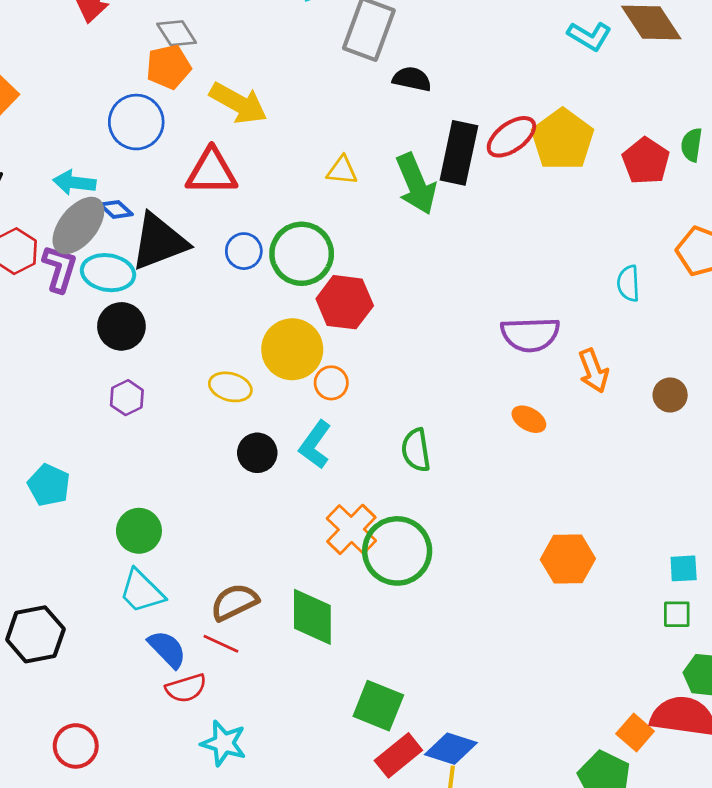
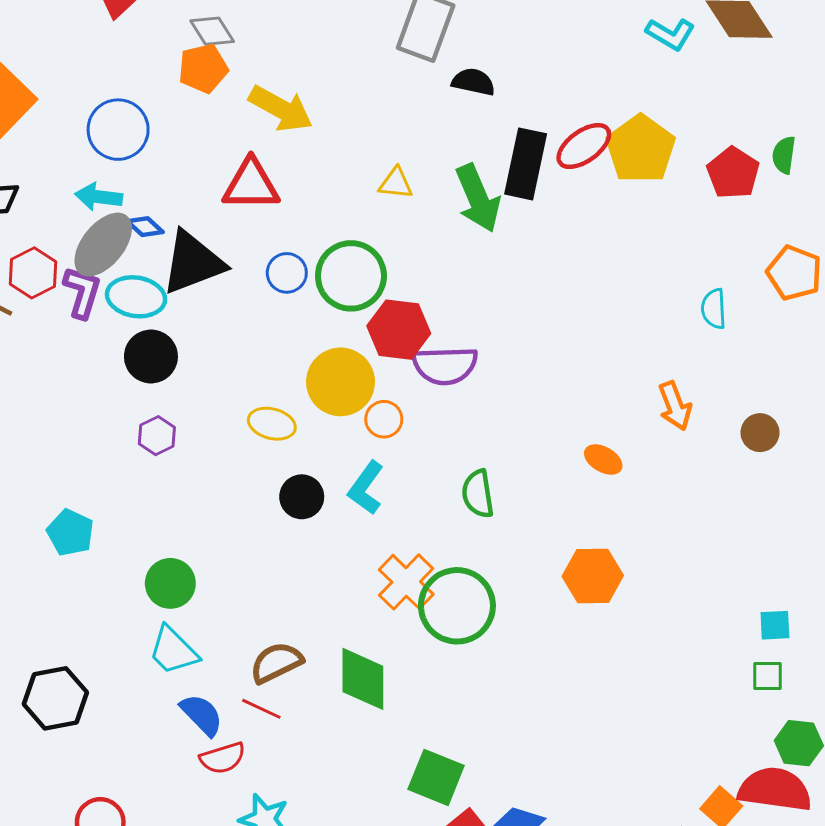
blue circle: (136, 122) -> (118, 130), moved
purple semicircle: (530, 334) -> (445, 365), moved
orange hexagon: (568, 559) -> (593, 576), moved

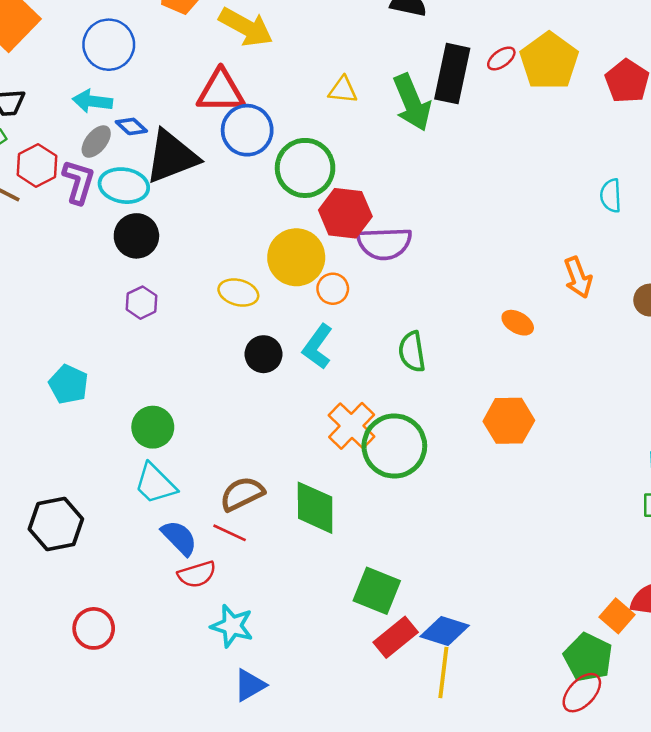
red ellipse: (584, 146) -> (501, 58), size x0.6
gray ellipse: (103, 245) -> (96, 142), size x0.6
blue circle: (287, 273) -> (247, 130), moved, size x1.5

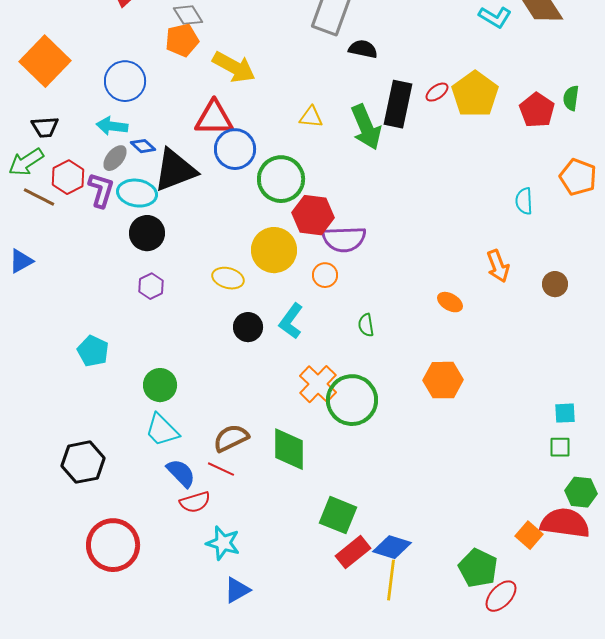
orange circle: (333, 289) -> (325, 275), moved
green semicircle: (412, 352) -> (366, 325), size x0.7
red circle: (94, 628) -> (113, 545), size x1.6
green pentagon: (588, 657) -> (478, 568), moved

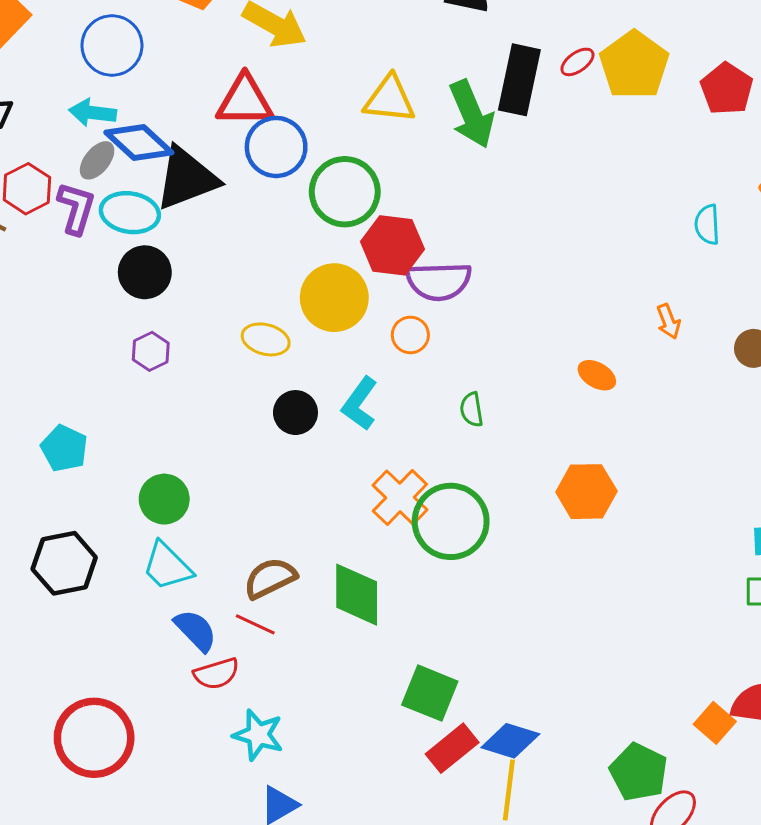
yellow triangle: (311, 117) -> (389, 99), size x1.5
blue diamond: (143, 146) -> (139, 142), size x1.8
orange arrow: (498, 266) -> (668, 322), size x0.7
black hexagon: (83, 462) -> (64, 563), moved

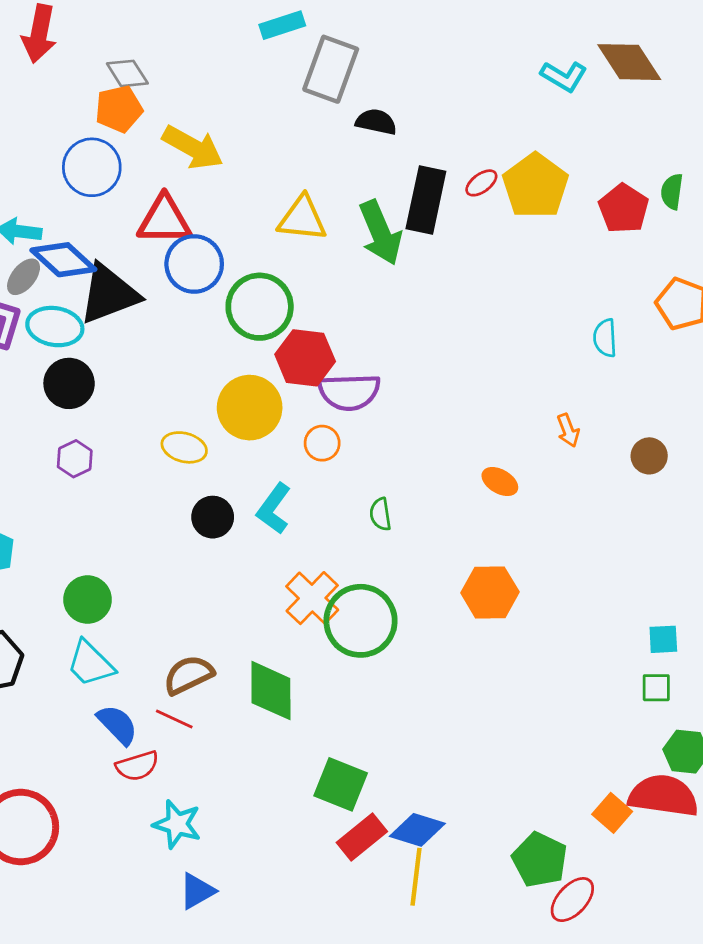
blue circle: (112, 45) -> (92, 167), moved

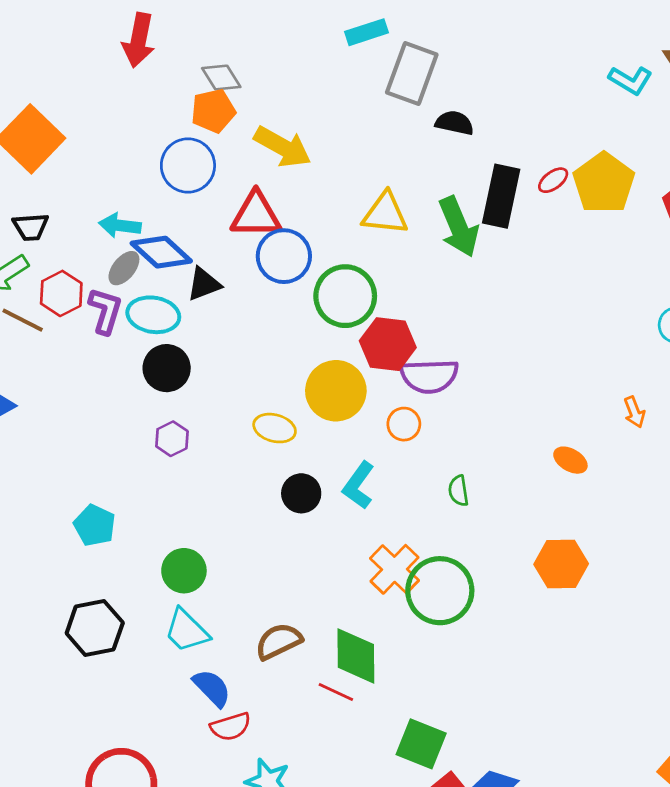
black triangle: (109, 294) -> (204, 284), size x0.6
red line: (174, 719) -> (336, 692), moved

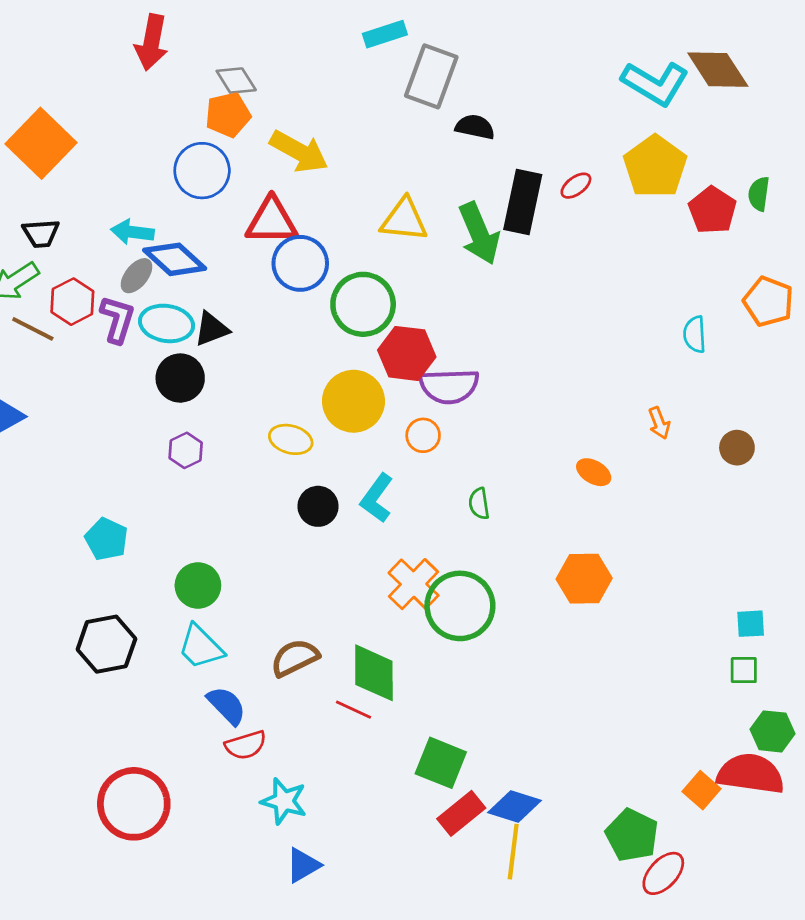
cyan L-shape: (630, 80) -> (655, 83), size x1.5
yellow pentagon: (604, 183) -> (655, 166), moved
black triangle: (204, 284) -> (212, 329), moved

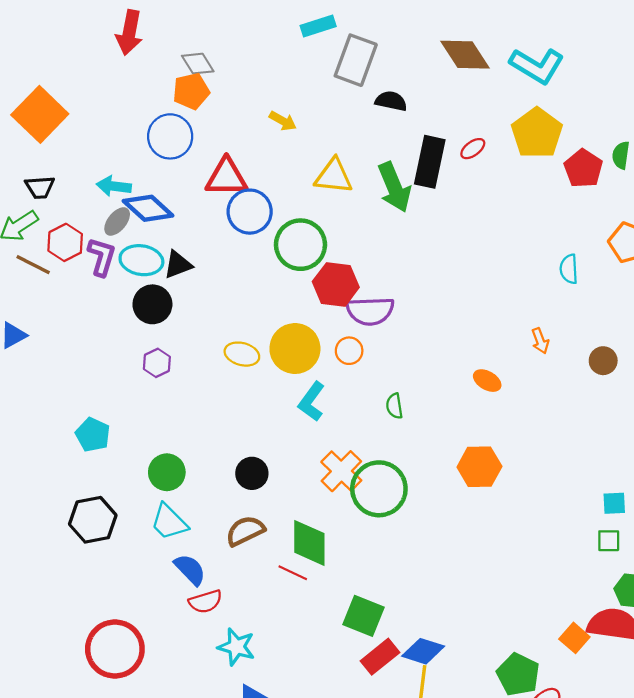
brown diamond: (718, 70) -> (465, 55), moved
yellow arrow: (299, 151) -> (283, 121), moved, size x0.6
yellow circle: (353, 401) -> (295, 349), moved
black circle: (318, 506) -> (252, 473), moved

